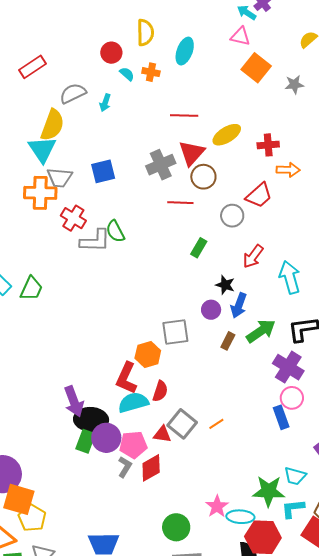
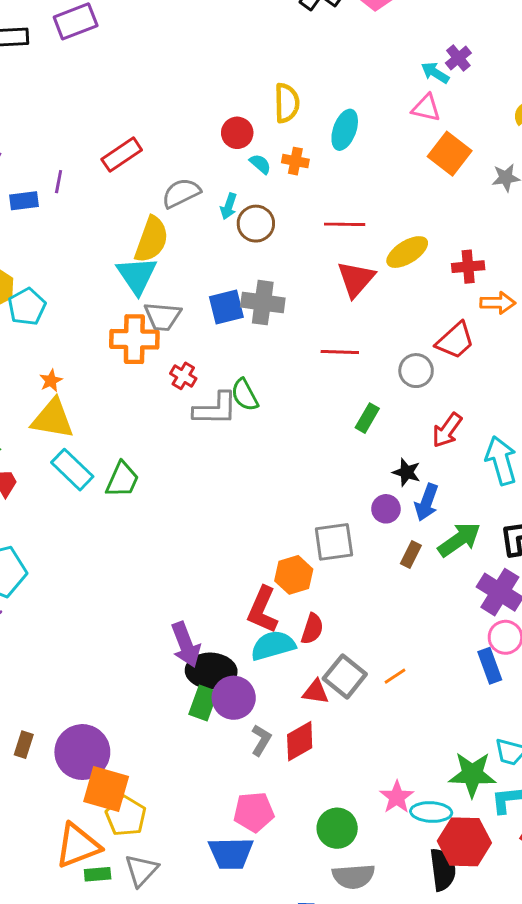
gray cross: (161, 165) -> (263, 303), moved, turned 32
brown circle: (203, 177) -> (256, 224), moved
red cross: (73, 218) -> (183, 376), size x0.7
pink pentagon: (133, 445) -> (254, 812), moved

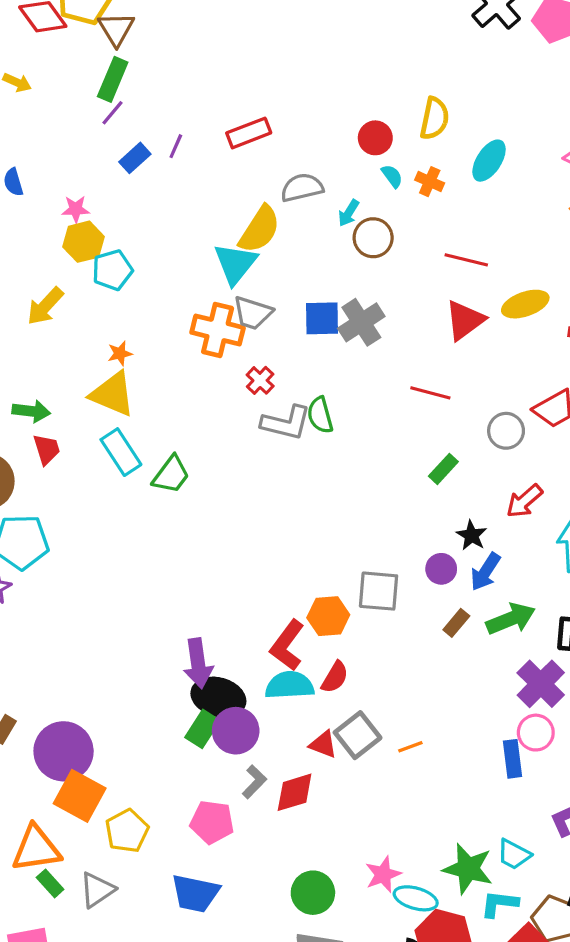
blue rectangle: (24, 201) -> (135, 158), turned -48
gray cross: (263, 303) -> (361, 322), turned 36
pink pentagon: (254, 812) -> (212, 822), moved
yellow pentagon: (126, 816) -> (127, 831), moved
green rectangle: (98, 874) -> (50, 883), turned 40

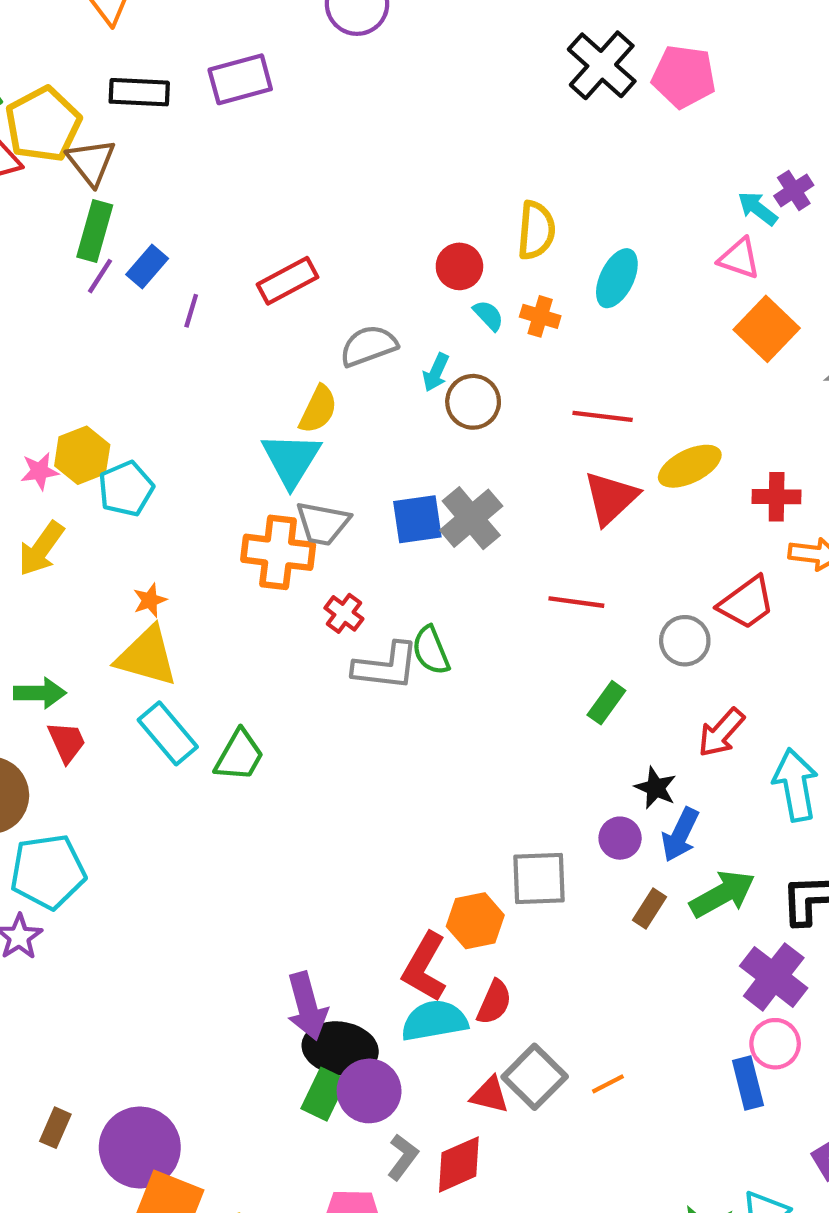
blue rectangle: (135, 158) -> (147, 266), moved
pink star: (76, 209) -> (39, 471), moved
yellow semicircle: (260, 229) -> (318, 409), size x0.7

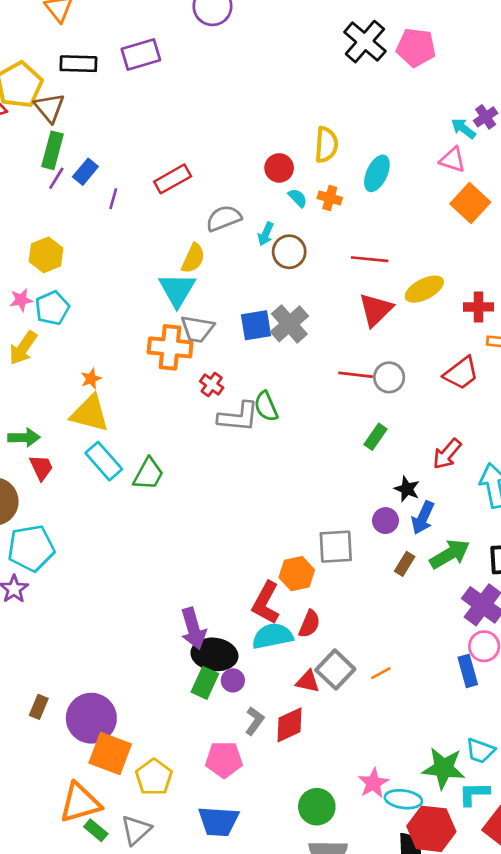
yellow hexagon: (82, 455) -> (46, 255), moved
cyan pentagon: (126, 489) -> (52, 308), moved
gray circle: (685, 641) -> (389, 377), moved
purple circle: (369, 1091) -> (233, 680), size x0.6

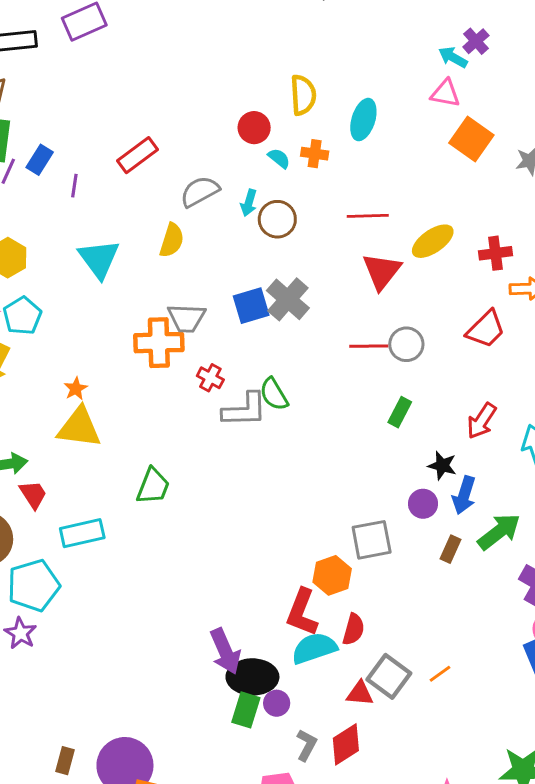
cyan triangle: (177, 290) -> (99, 259), moved
cyan rectangle: (104, 461) -> (82, 533), moved, turned -54

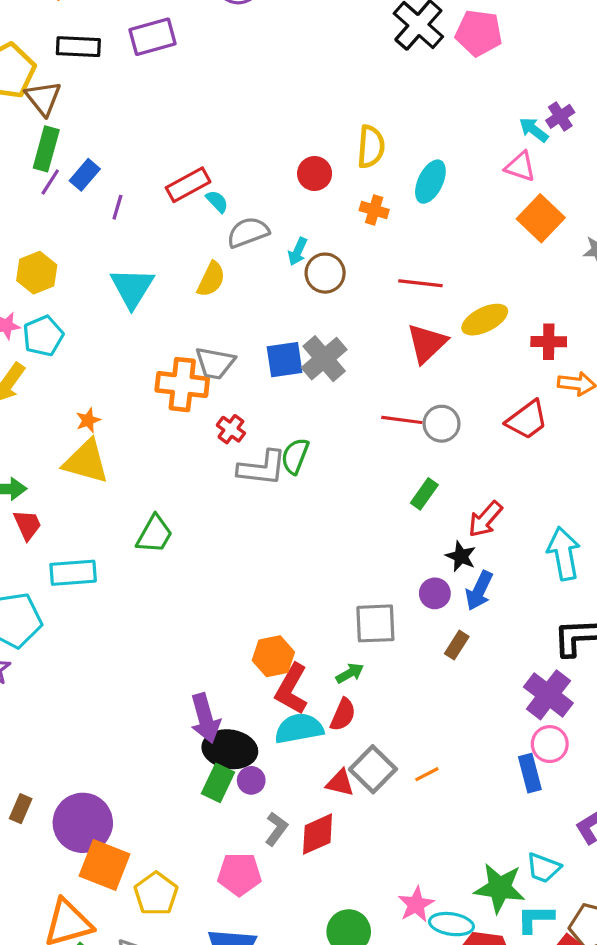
cyan semicircle: (279, 158) -> (217, 201), moved
green semicircle: (274, 394) -> (295, 456), turned 44
red arrow: (482, 421) -> (485, 519), moved
green arrow: (499, 532) -> (350, 673), moved, size x0.6
orange hexagon: (332, 575) -> (273, 656), moved

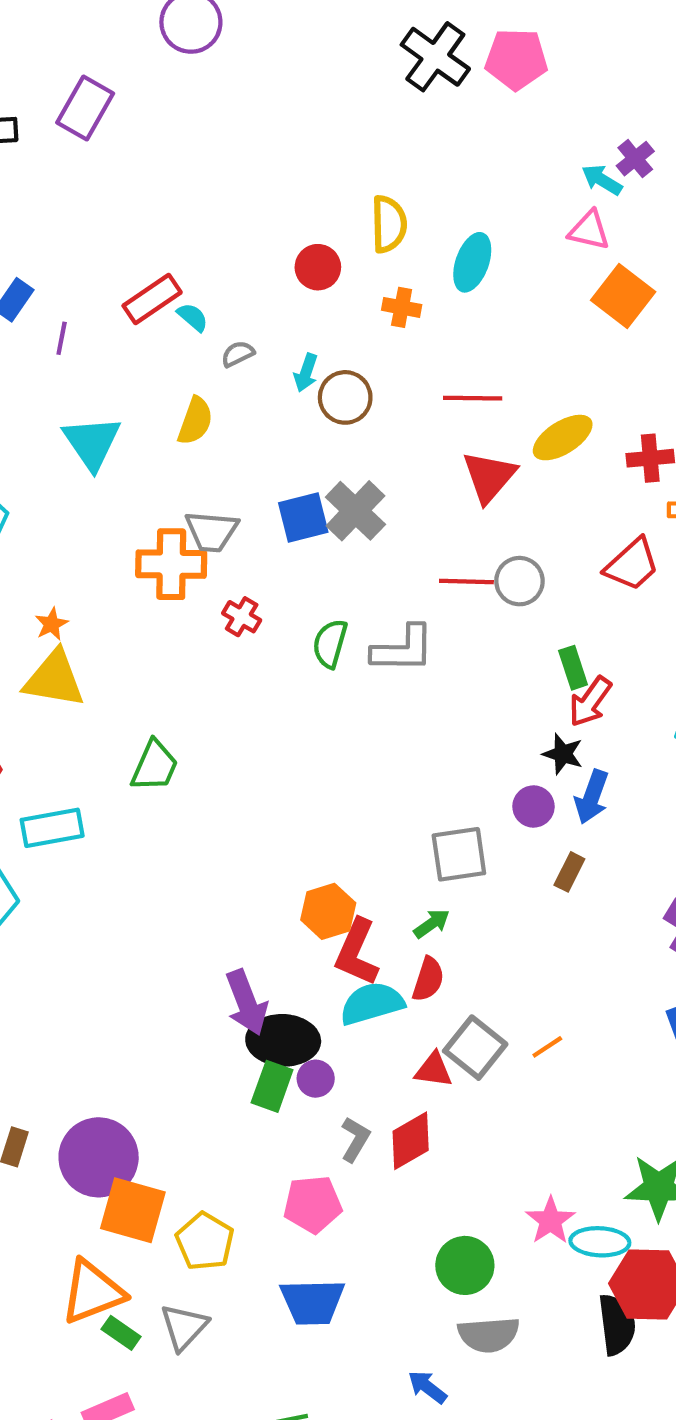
purple rectangle: (153, 37) -> (85, 108), turned -39
gray semicircle: (248, 232) -> (238, 354), size x0.6
gray L-shape: (262, 468) -> (403, 649), moved
green rectangle: (424, 494) -> (573, 668), moved, turned -48

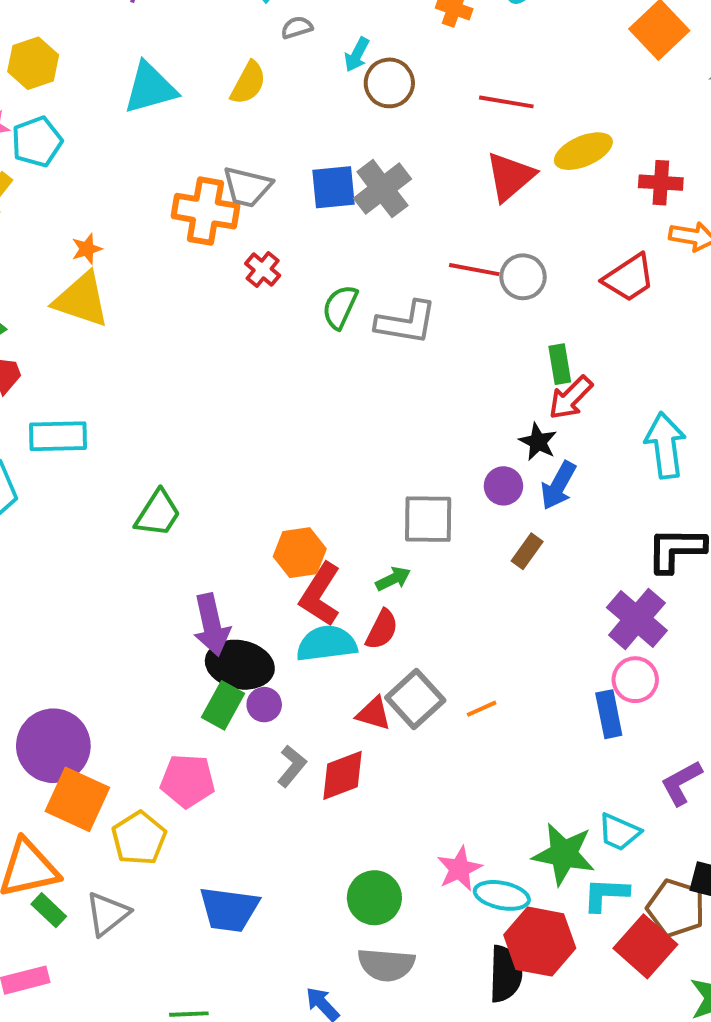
cyan triangle: (92, 443) -> (150, 88), turned 40
green trapezoid: (155, 766) -> (158, 513), moved
pink pentagon: (313, 1204) -> (188, 781), moved

